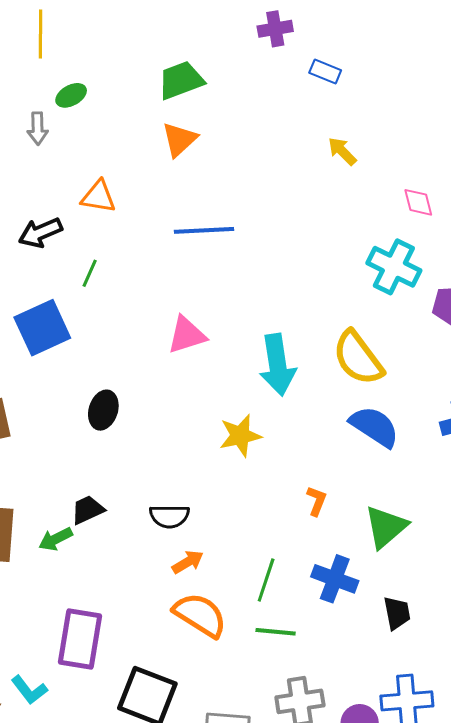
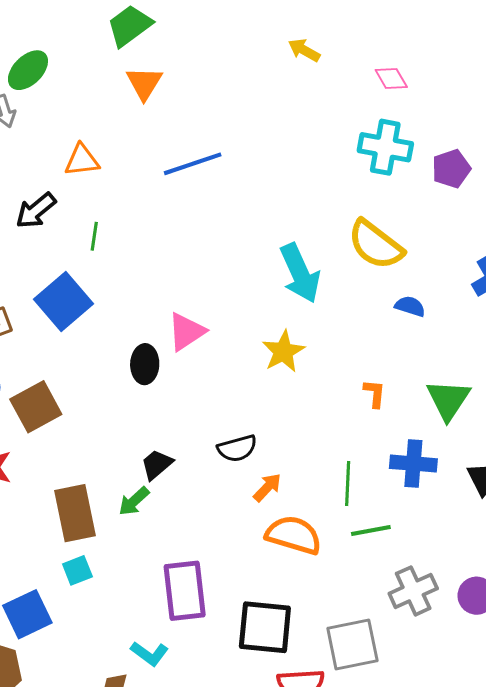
green ellipse: (71, 95) -> (28, 70), size x1.4
pink triangle: (187, 335) -> (186, 332), moved
blue semicircle: (374, 427) -> (410, 306), size x0.6

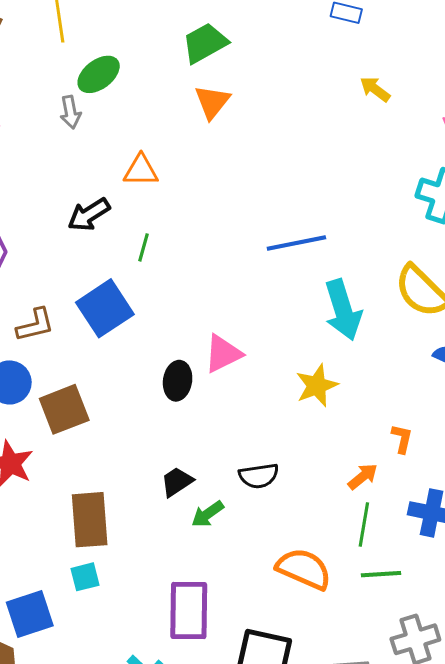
blue line: (193, 164) -> (296, 243), moved
orange arrow: (267, 487) -> (363, 477), moved
green arrow: (134, 501) -> (208, 514), moved

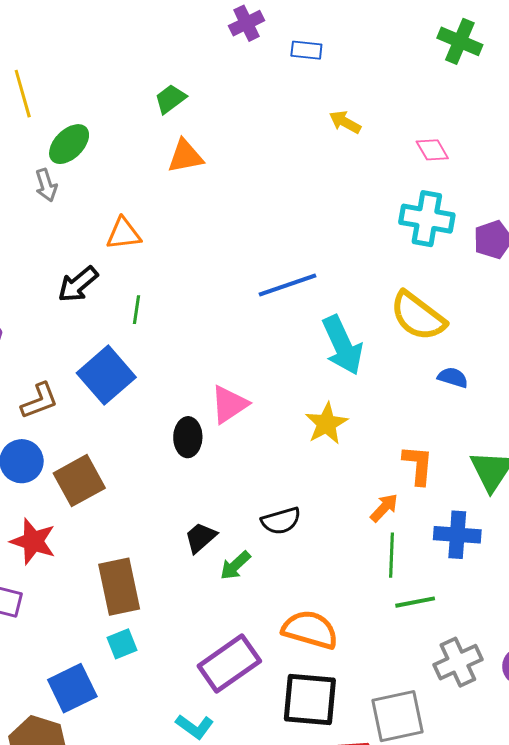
green trapezoid: (205, 43) -> (170, 99), size x0.7
orange triangle: (212, 102) -> (185, 156), turned 48
orange L-shape: (402, 439) -> (418, 465), size x1.4
orange semicircle: (304, 569) -> (310, 630), moved
purple rectangle: (189, 610) -> (229, 664), turned 62

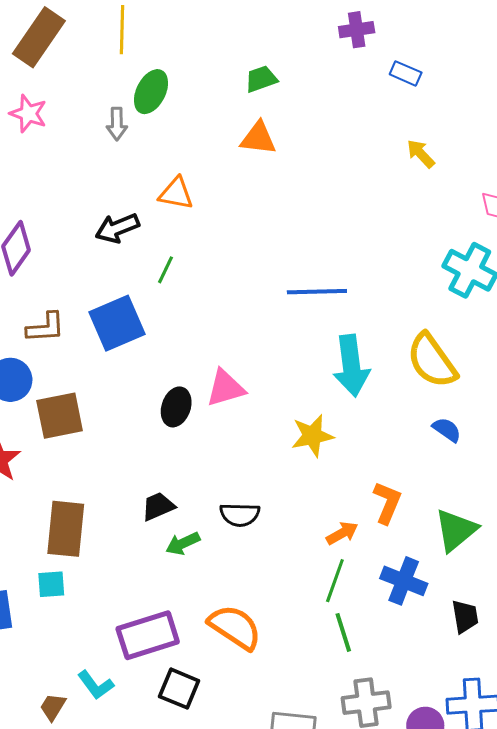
green ellipse: (69, 144) -> (151, 92), turned -36
green line: (415, 602) -> (343, 632), turned 66
black square: (310, 699) -> (179, 689), moved, size x0.7

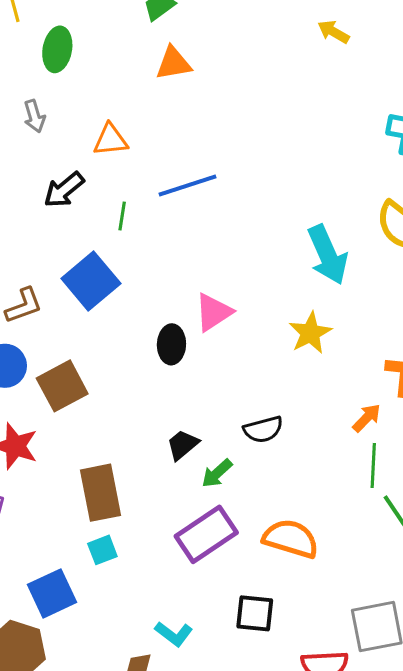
gray arrow: (117, 124) -> (34, 116), moved
blue line: (317, 292) -> (188, 186), moved
purple rectangle: (148, 635) -> (206, 534), moved

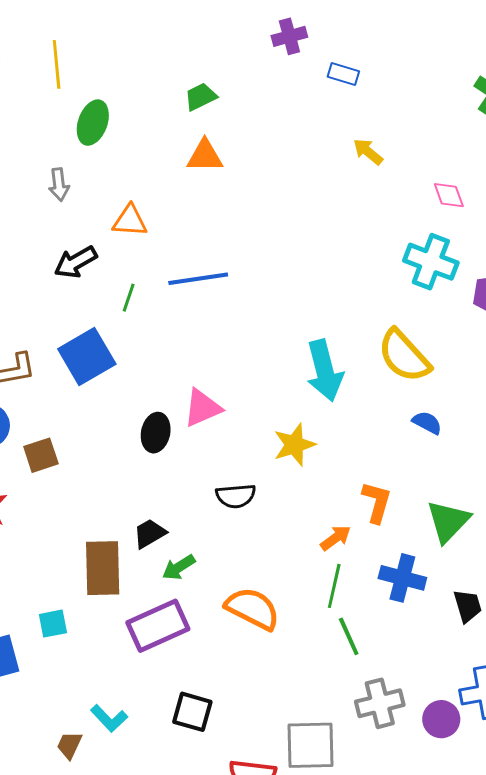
brown square: (62, 386) -> (41, 455), size x0.7
black semicircle: (263, 429) -> (236, 496), moved
brown rectangle: (100, 493) -> (103, 568), moved
orange semicircle: (291, 539) -> (252, 609), moved

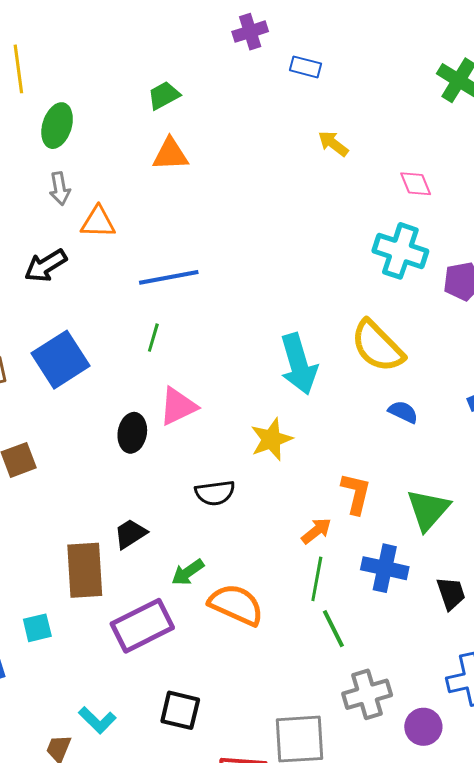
gray arrow: (59, 185) -> (60, 189), moved
green line: (129, 298) -> (153, 338), moved
green arrow: (179, 567) -> (188, 572), moved
purple circle: (441, 719) -> (423, 727), moved

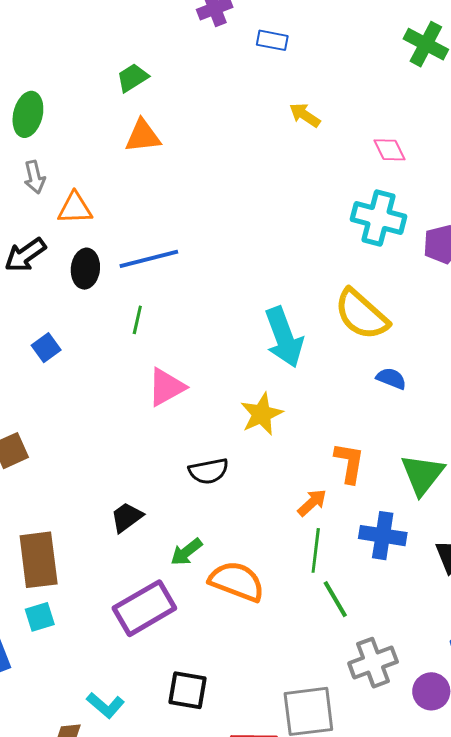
blue square: (61, 360) -> (46, 348), size x0.5
black ellipse: (132, 433) -> (85, 269), moved
brown rectangle: (85, 570) -> (39, 560), moved

